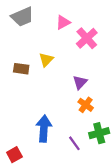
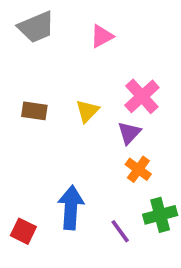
pink cross: (87, 38) -> (142, 96), moved
yellow triangle: (46, 60) -> (87, 111), moved
red square: (14, 155) -> (23, 231), moved, turned -35

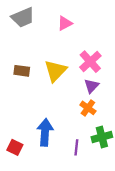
yellow triangle: (87, 111) -> (55, 71), size x1.5
purple triangle: (129, 133) -> (91, 86), moved
purple line: (120, 231) -> (76, 147), turned 42

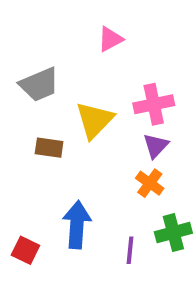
gray trapezoid: (23, 17) -> (39, 85), moved
pink cross: (90, 62) -> (154, 104), turned 30
brown rectangle: (22, 71) -> (49, 148), moved

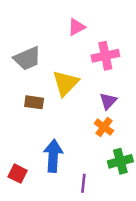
pink cross: (154, 104) -> (105, 56), moved
purple line: (130, 250) -> (83, 183), moved

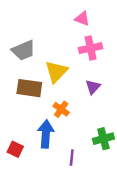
pink triangle: (77, 27) -> (82, 19), moved, turned 49
brown rectangle: (34, 102) -> (29, 88), size x1.5
orange cross: (104, 127) -> (61, 109), moved

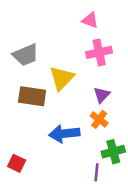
orange cross: (61, 109) -> (99, 119), moved
blue arrow: (46, 134) -> (64, 134), moved, turned -100
purple line: (72, 158) -> (97, 172), moved

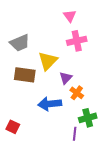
pink triangle: (90, 20) -> (70, 16), turned 32
purple triangle: (102, 95) -> (66, 78), moved

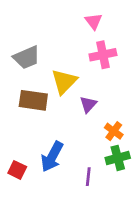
orange cross: (77, 93) -> (114, 131), moved
blue arrow: (50, 104) -> (52, 157), moved, turned -55
purple line: (75, 134) -> (88, 177), moved

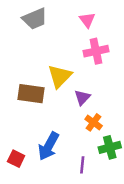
gray trapezoid: (27, 57) -> (35, 19), moved
orange cross: (114, 131) -> (94, 122), moved

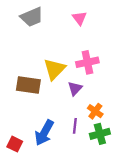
pink cross: (96, 51) -> (87, 62), moved
orange cross: (94, 122) -> (95, 111), moved
purple line: (82, 165) -> (75, 126), moved

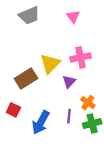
brown rectangle: (28, 85) -> (26, 78), turned -40
red square: (15, 144) -> (13, 110), moved

